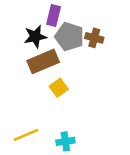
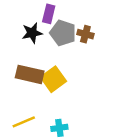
brown rectangle: (43, 61) -> (30, 74), moved, turned 36
yellow square: (59, 88) -> (53, 79), size x1.5

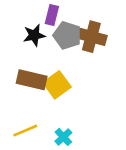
brown cross: (85, 34) -> (91, 37), size x1.6
cyan cross: (59, 128) -> (63, 137), turned -35

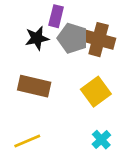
yellow square: (57, 85) -> (96, 92), moved
cyan cross: (63, 137) -> (101, 140), moved

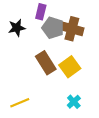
black star: (37, 38) -> (17, 28), moved
brown rectangle: (34, 86) -> (46, 63), moved, turned 45

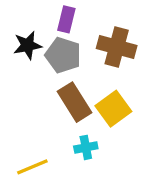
gray pentagon: (53, 28) -> (63, 55), moved
cyan cross: (74, 102) -> (86, 147), moved, turned 32

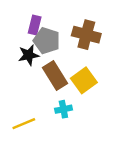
purple rectangle: (66, 19) -> (35, 25), moved
black star: (28, 45) -> (29, 55), moved

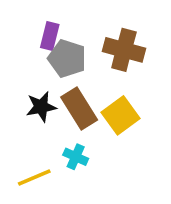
black star: (29, 55) -> (41, 107), moved
cyan cross: (63, 109) -> (76, 157), moved, turned 35

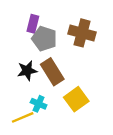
yellow square: (121, 115) -> (76, 99), moved
cyan cross: (76, 157) -> (39, 104), moved

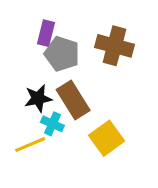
cyan cross: (39, 104) -> (52, 124), moved
yellow line: (23, 117) -> (30, 145), moved

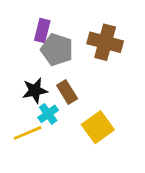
brown rectangle: (73, 100) -> (67, 92), size x0.7
cyan cross: (52, 124) -> (48, 114), turned 30

